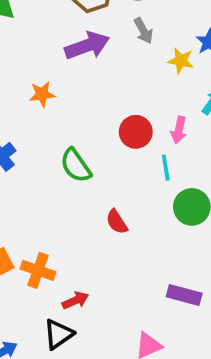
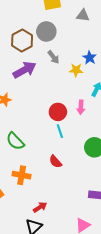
green semicircle: (76, 165) -> (15, 141), moved
cyan line: (166, 168) -> (60, 131), moved
orange cross: (38, 270) -> (22, 175), moved

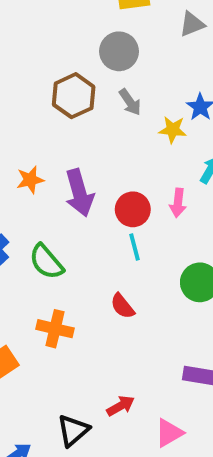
gray triangle: (83, 15) -> (192, 24), turned -32
brown hexagon: (22, 40) -> (74, 96), moved
purple arrow: (25, 70) -> (79, 193), moved, turned 100
red arrow: (40, 207) -> (120, 406), moved

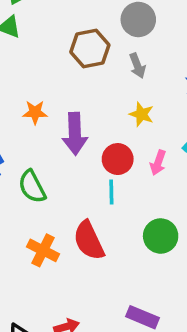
yellow star: (173, 130) -> (141, 114), moved
red semicircle: (122, 306) -> (89, 241), size x1.6
orange cross: (55, 329) -> (43, 250), moved

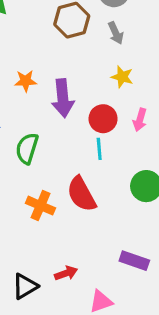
green semicircle: (32, 187) -> (27, 148), turned 48

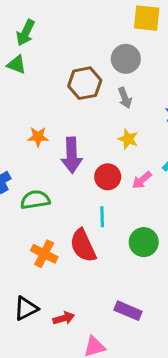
pink arrow: (140, 120) -> (142, 180), turned 30
green semicircle: (27, 148) -> (35, 200), turned 60
cyan line: (99, 149) -> (102, 217), moved
black triangle: (25, 286) -> (26, 308), moved

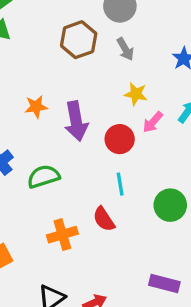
pink arrow: (142, 180) -> (153, 122), moved
red semicircle: (83, 246) -> (104, 219), size x0.7
orange cross: (44, 254) -> (62, 235), turned -35

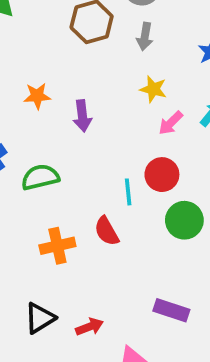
gray arrow: (125, 49) -> (145, 37), turned 35
purple arrow: (76, 121) -> (82, 116), size x0.7
red circle: (120, 139) -> (162, 175), moved

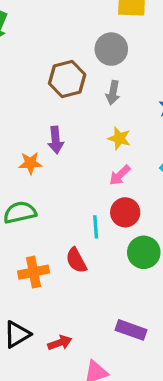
orange star: (37, 96) -> (30, 163), moved
purple arrow: (82, 116) -> (56, 140), moved
pink arrow: (171, 123) -> (120, 175), moved

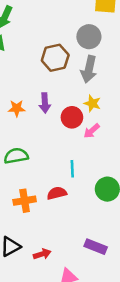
gray arrow: (113, 93) -> (89, 69), size x1.5
orange star: (30, 163) -> (17, 108), moved
red circle: (125, 212) -> (72, 117), moved
red semicircle: (76, 260) -> (57, 193), turned 102

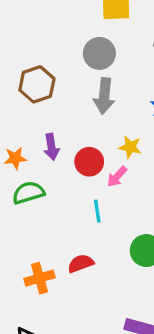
brown hexagon: (55, 58) -> (37, 84), moved
yellow star: (92, 103) -> (130, 147), moved
green semicircle: (16, 156) -> (28, 193), moved
cyan line: (72, 169) -> (97, 211), moved

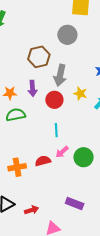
brown hexagon: (37, 84) -> (39, 57), moved
gray arrow: (104, 96) -> (60, 75), moved
pink arrow: (117, 177) -> (62, 152), moved

